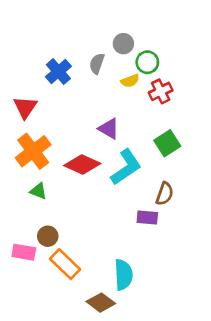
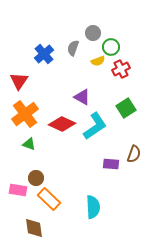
brown semicircle: (165, 194) -> (134, 154), moved
brown diamond: (101, 303) -> (34, 228), moved, turned 45

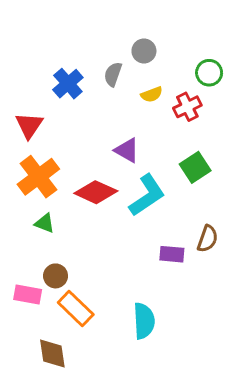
green circle: (111, 47) -> (209, 73), moved

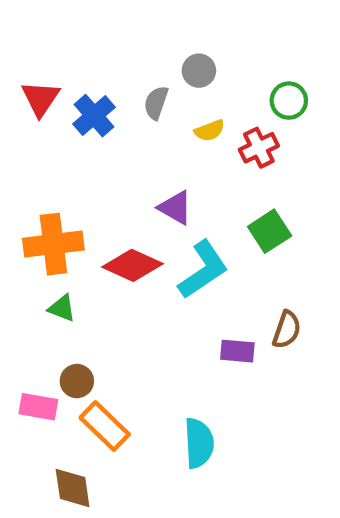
red triangle: (29, 125) -> (40, 98), moved
orange cross: (38, 177) -> (53, 244), turned 30

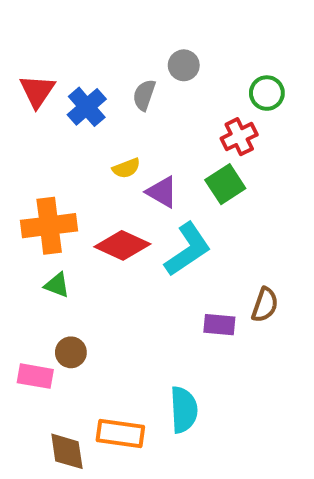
yellow semicircle: (210, 131) -> (126, 168), moved
green square: (270, 231) -> (225, 184), moved
orange rectangle: (105, 426) -> (120, 434), moved, turned -36

